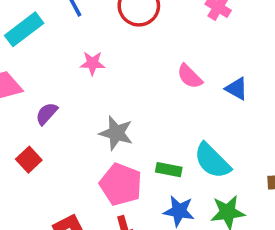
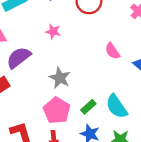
purple semicircle: (47, 114) -> (19, 58), size x1.6
green rectangle: (169, 170) -> (88, 107), turned -63

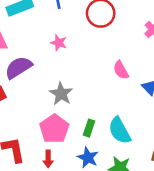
green rectangle: (88, 107) -> (89, 128), turned -35

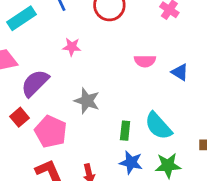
pink semicircle: (121, 70) -> (145, 61), turned -48
pink pentagon: (54, 129) -> (51, 132), moved

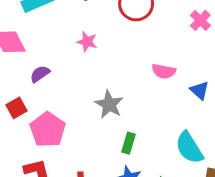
purple semicircle: (35, 83) -> (40, 74), size x0.6
gray star: (87, 101) -> (109, 104), moved
cyan semicircle: (158, 126) -> (189, 148), moved

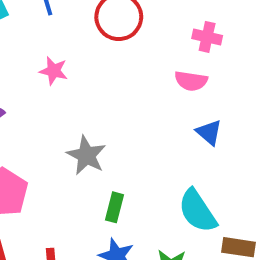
pink cross: (200, 20) -> (207, 37), turned -30
pink semicircle: (164, 71) -> (191, 81), moved

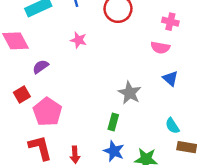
gray star: (86, 155) -> (130, 93), moved
cyan semicircle: (197, 211) -> (172, 126), moved, size x0.6

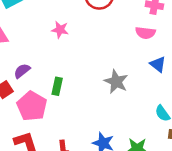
purple semicircle: (41, 67) -> (22, 71), moved
green rectangle: (113, 122) -> (57, 86), moved

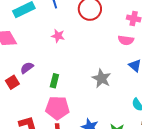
pink pentagon: (32, 106) -> (57, 108), moved, turned -30

